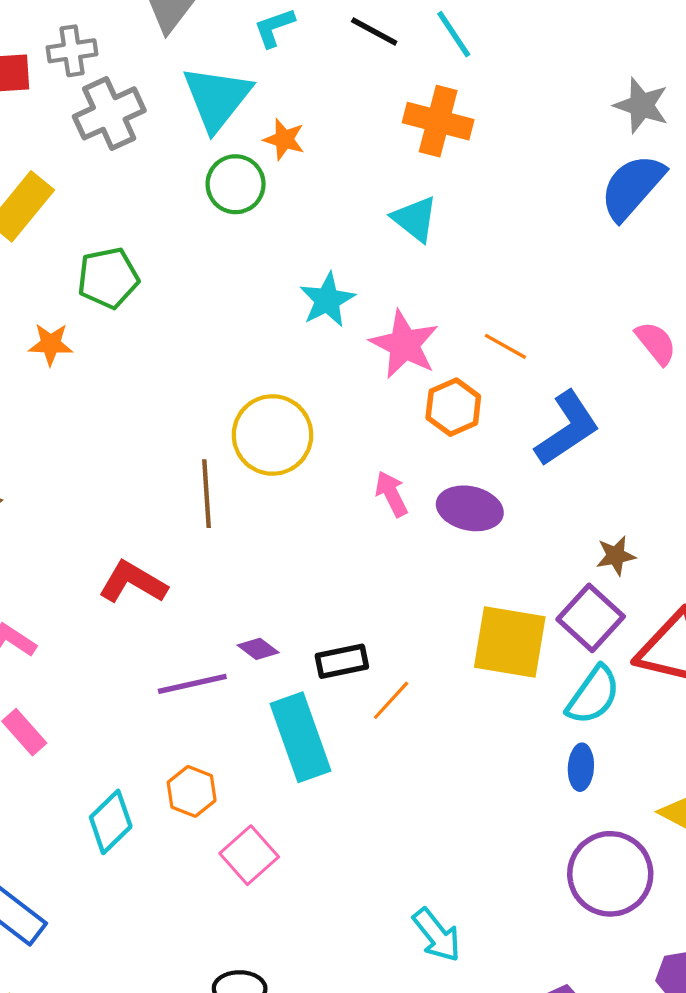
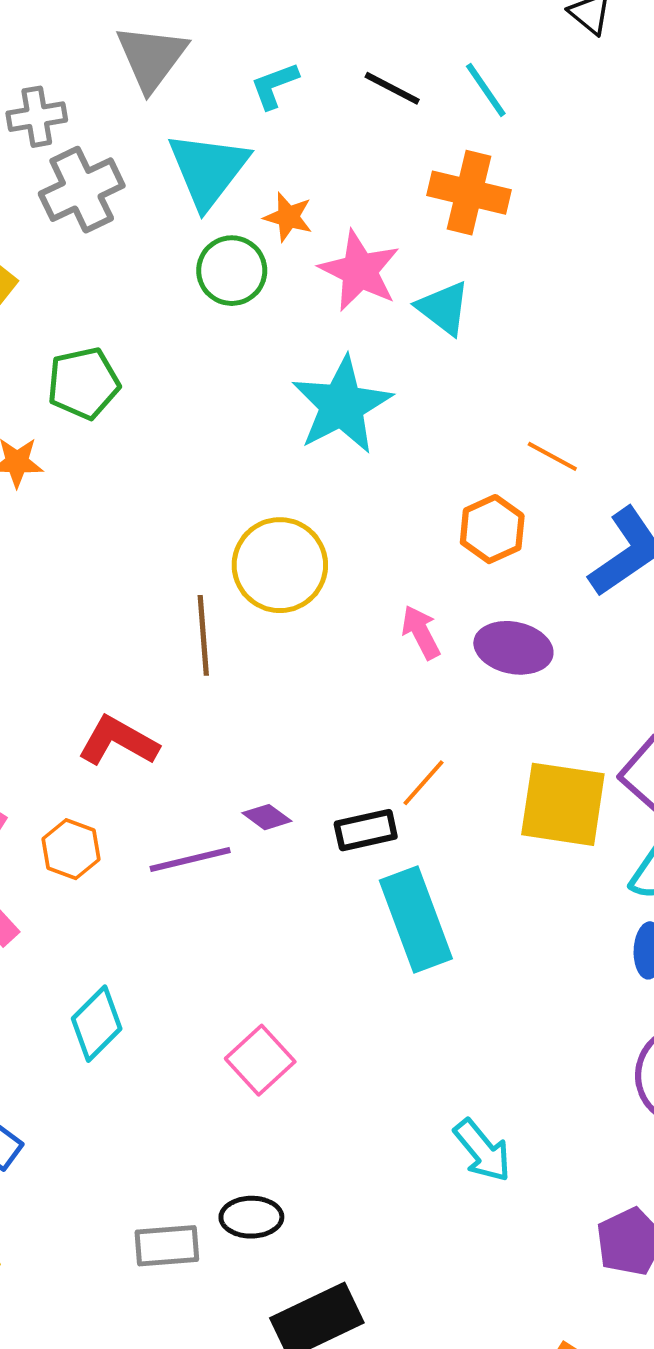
cyan star: (327, 300) -> (342, 405), size x1.5
pink star: (404, 345) -> (360, 271), moved
orange line: (391, 700) -> (424, 783), moved
cyan rectangle: (300, 737) -> (416, 920), moved
orange hexagon: (192, 791) -> (71, 849), moved

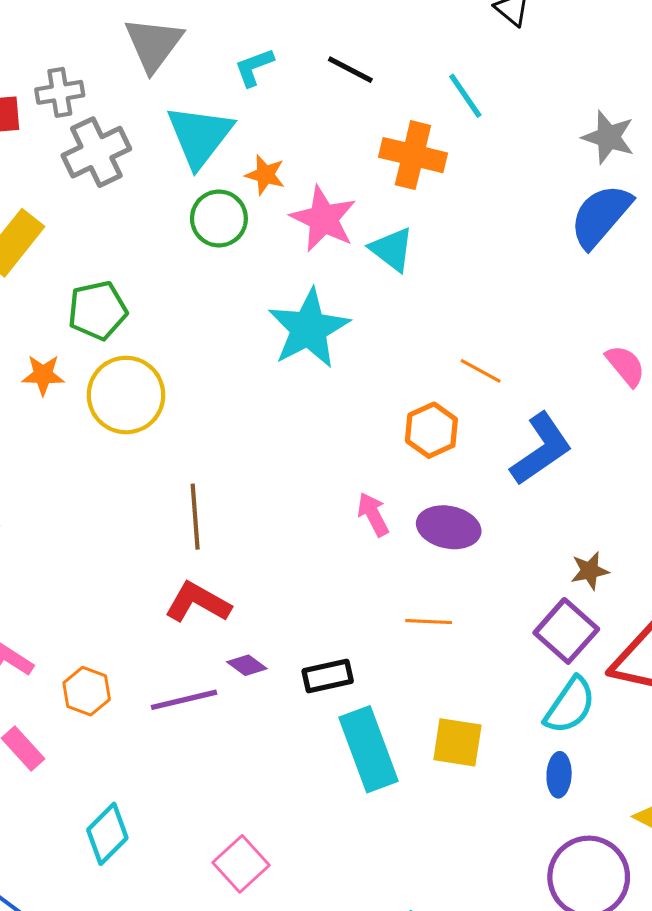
cyan line: (486, 90) -> (465, 96), moved
yellow circle: (280, 565) -> (126, 395), moved
red L-shape: (118, 741) -> (198, 602), moved
orange line: (424, 783) -> (429, 622), moved, turned 51
yellow square: (563, 804) -> (457, 742), moved, size x0.7

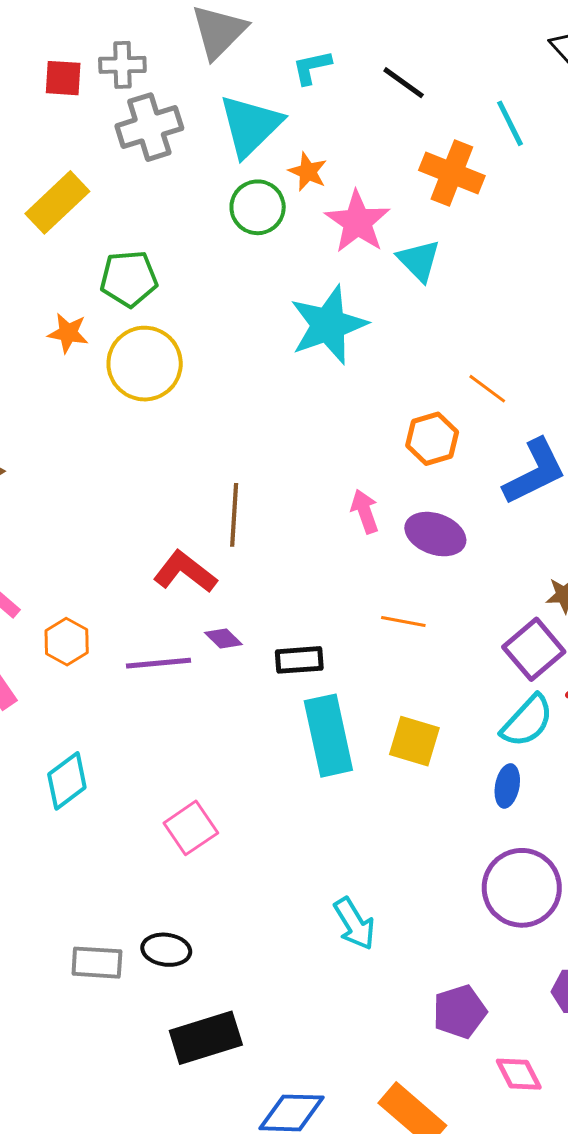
brown line: (195, 517) -> (234, 515), moved

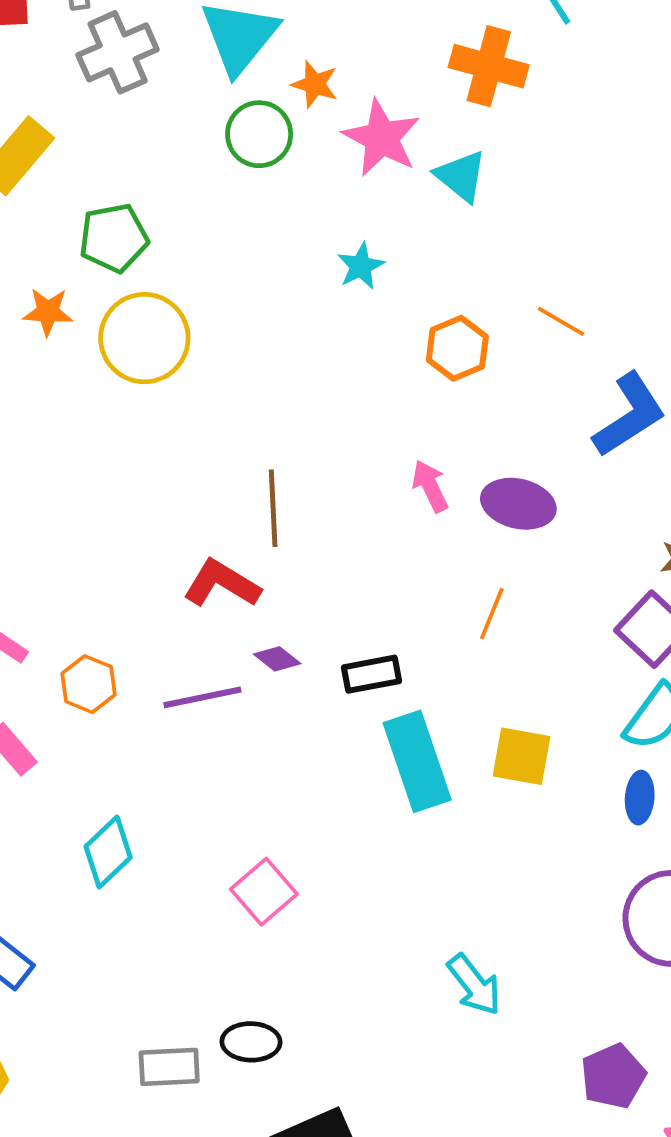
cyan star: (328, 325) -> (361, 266), size x0.5
orange hexagon: (432, 439) -> (457, 348), moved
orange line: (403, 622) -> (492, 614), turned -72

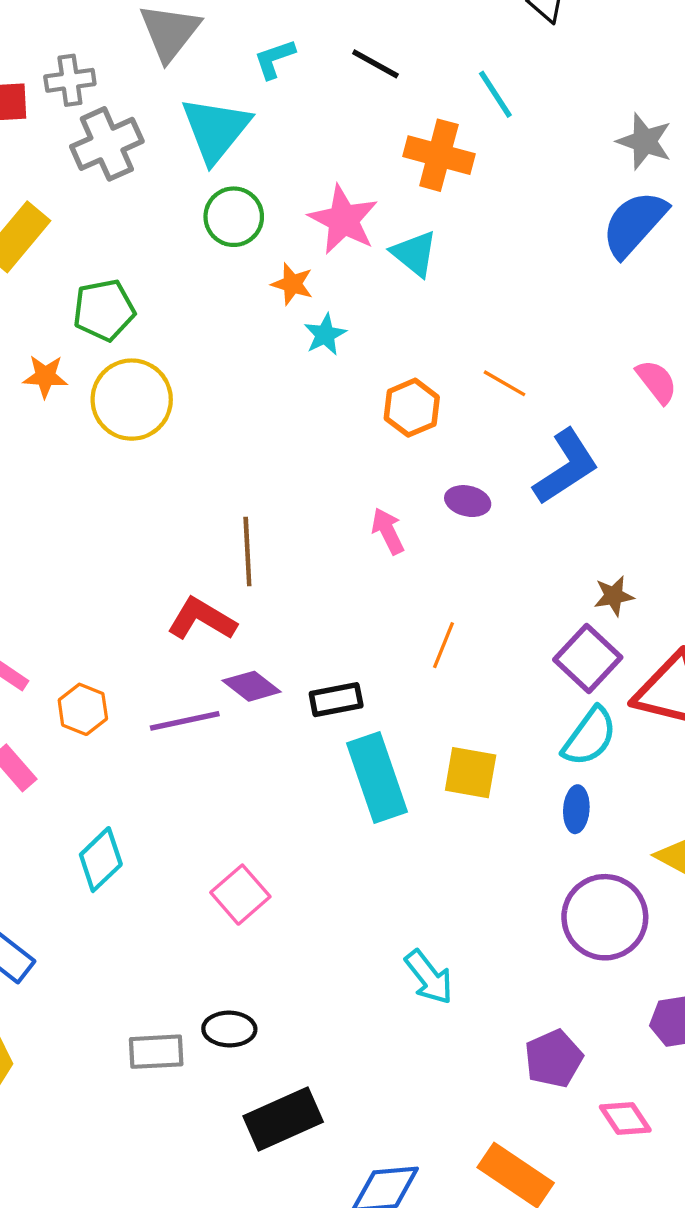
orange star: (315, 84) -> (292, 284), moved
purple ellipse: (518, 504) -> (468, 501), moved, size x0.7
purple diamond: (277, 659) -> (252, 686), size x1.4

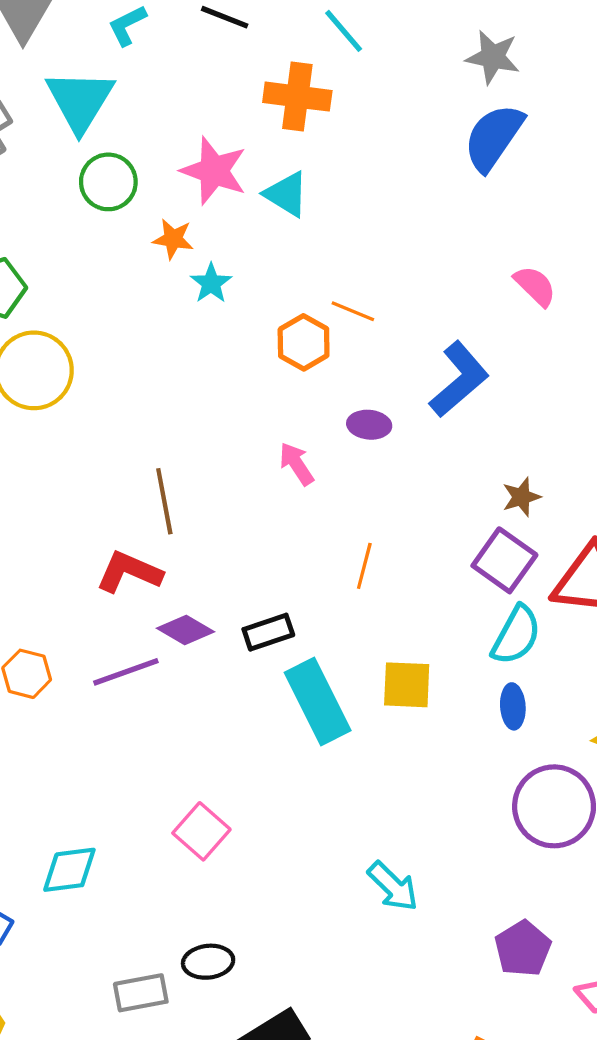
orange line: (504, 383) -> (353, 311), moved
cyan diamond: (101, 860) -> (69, 870), moved, turned 44

